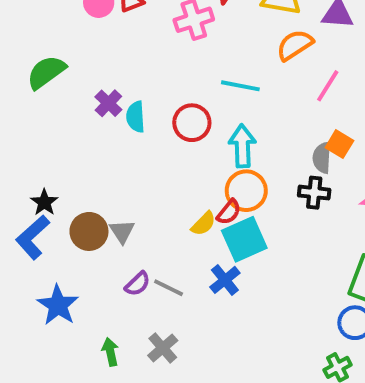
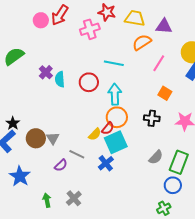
gray semicircle: (322, 158) -> (156, 157), moved, turned -140
gray line: (169, 288) -> (77, 154), moved

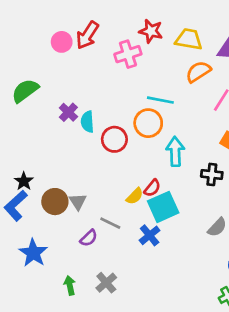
red circle: (89, 82) -> (114, 139), moved
cyan arrow: (115, 94) -> (175, 151), moved
orange circle: (117, 117) -> (148, 123), moved

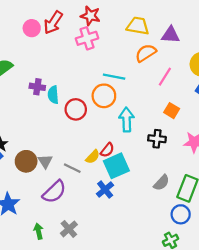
red star: (151, 31) -> (90, 16), moved
purple cross: (68, 112) -> (37, 87), turned -35
gray line: (110, 223) -> (72, 168), moved
purple semicircle: (89, 238) -> (54, 192), size x1.6

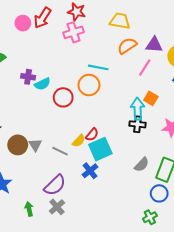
purple triangle: (171, 35) -> (154, 45), moved
cyan semicircle: (53, 95) -> (43, 84), turned -112
cyan arrow: (127, 120) -> (138, 109), moved
purple semicircle: (54, 192) -> (55, 185), moved

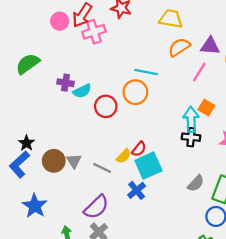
pink cross: (73, 32) -> (94, 32), moved

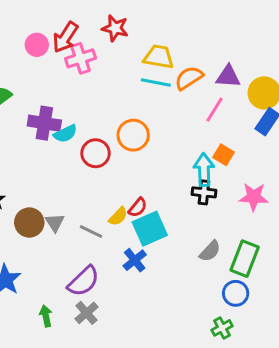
yellow trapezoid: (171, 19) -> (159, 57), moved
cyan line: (146, 72) -> (156, 82), moved
purple cross: (66, 83) -> (44, 123), size x1.5

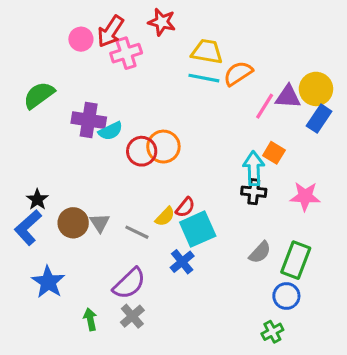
purple triangle: (228, 76) -> (288, 97), moved
orange circle: (133, 135) -> (163, 147), moved

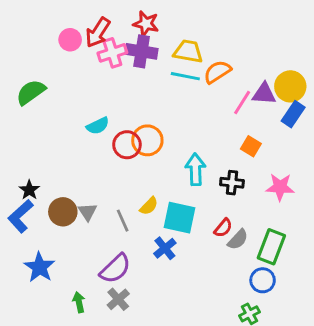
purple cross: (89, 120) -> (142, 51), moved
cyan arrow: (254, 168) -> (196, 170), moved
red semicircle: (185, 207) -> (223, 228), moved
cyan square: (198, 229) -> (179, 218), turned 36
gray line: (137, 232) -> (123, 221), turned 40

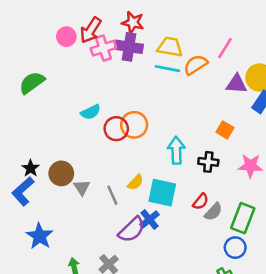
pink line: (242, 102) -> (225, 48), moved
brown circle: (63, 212) -> (61, 173), moved
purple semicircle: (115, 269) -> (132, 230), moved

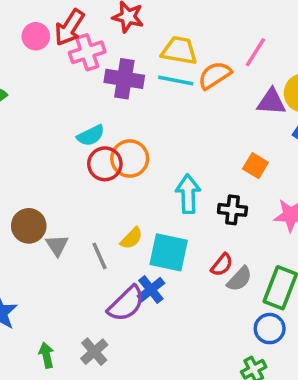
purple cross: (129, 47) -> (124, 79), moved
cyan semicircle: (91, 112) -> (91, 135), moved

